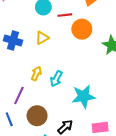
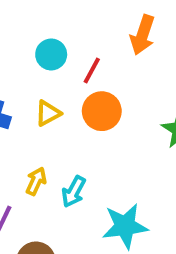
red line: (65, 15) -> (92, 71), turned -56
orange circle: (82, 29) -> (102, 111), moved

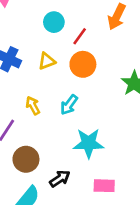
yellow arrow: (36, 181) -> (33, 106), turned -60
cyan arrow: (74, 192) -> (69, 105), moved

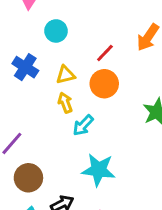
cyan circle: (54, 22) -> (56, 31), moved
yellow arrow: (33, 106) -> (65, 103), moved

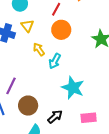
yellow triangle: (66, 75) -> (27, 26), moved, turned -40
cyan star: (99, 170) -> (73, 88), turned 30

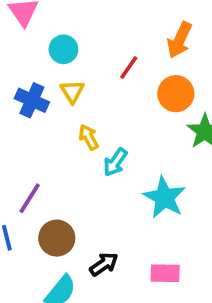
orange circle: (61, 30) -> (176, 94), moved
cyan star: (73, 88) -> (164, 198), moved

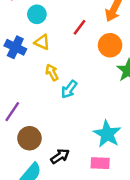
yellow triangle: (72, 92) -> (42, 42), turned -35
cyan star: (164, 198) -> (107, 134), moved

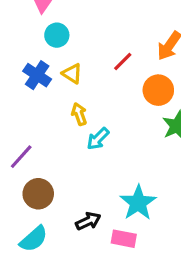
cyan circle: (37, 14) -> (57, 35), moved
black arrow: (60, 156) -> (88, 221), moved

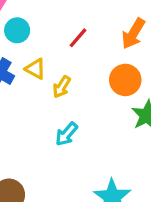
red line: (123, 62) -> (78, 38), moved
yellow arrow: (79, 114) -> (62, 87), moved, turned -125

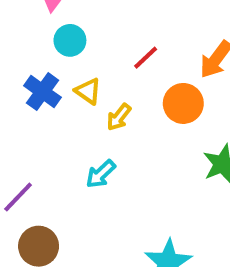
orange circle: (125, 80) -> (183, 103), moved
cyan arrow: (66, 134) -> (101, 174), moved

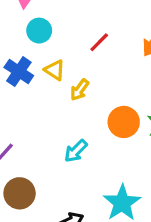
orange circle: (183, 103) -> (124, 122), moved
cyan arrow: (101, 174) -> (76, 151), moved

